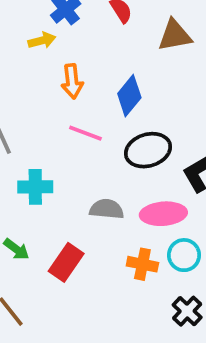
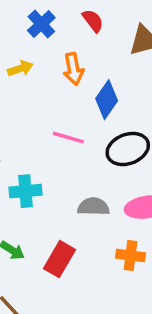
yellow arrow: (42, 40) -> (20, 69), moved
orange arrow: (72, 81) -> (73, 69), moved

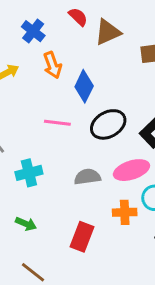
red semicircle: (93, 21) -> (78, 17), moved
blue cross: (41, 24) -> (33, 31), moved
red rectangle: (59, 259) -> (82, 237), moved

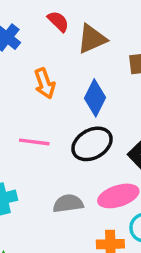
orange arrow: (52, 65) -> (45, 83), moved
blue diamond: (84, 86) -> (95, 98), moved

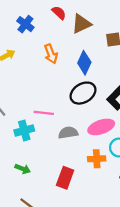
pink line: (34, 142) -> (44, 113), moved

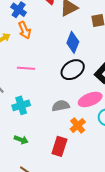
orange arrow: (51, 54) -> (25, 30), moved
pink line: (44, 113) -> (26, 68), moved
orange cross: (97, 159) -> (78, 126), moved, turned -35

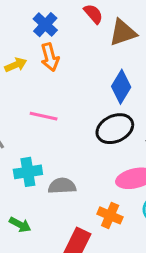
gray semicircle: (61, 106) -> (62, 186), moved
orange cross: (78, 126) -> (110, 215), turned -35

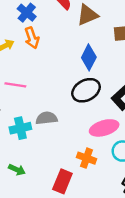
pink line: (44, 116) -> (15, 85), moved
gray semicircle: (62, 186) -> (47, 118), moved

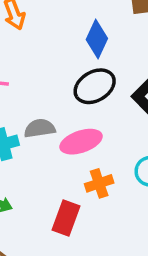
pink ellipse: (104, 128) -> (81, 142), moved
orange cross: (87, 158) -> (99, 183), turned -36

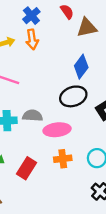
red rectangle: (66, 218) -> (27, 168), moved

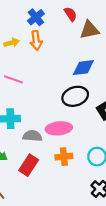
blue diamond: (81, 67) -> (83, 68), turned 45
gray semicircle: (33, 116) -> (32, 136), moved

